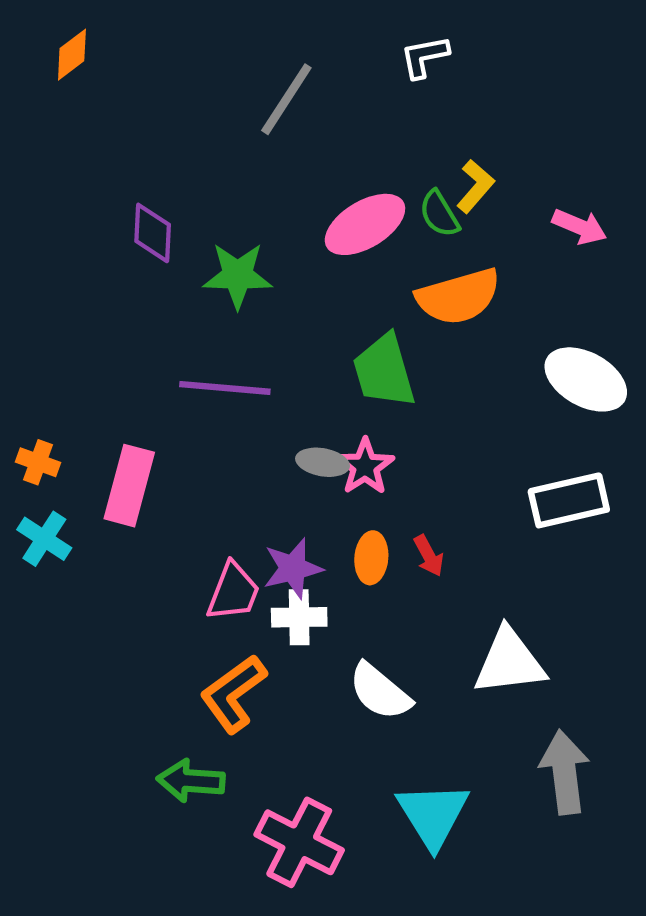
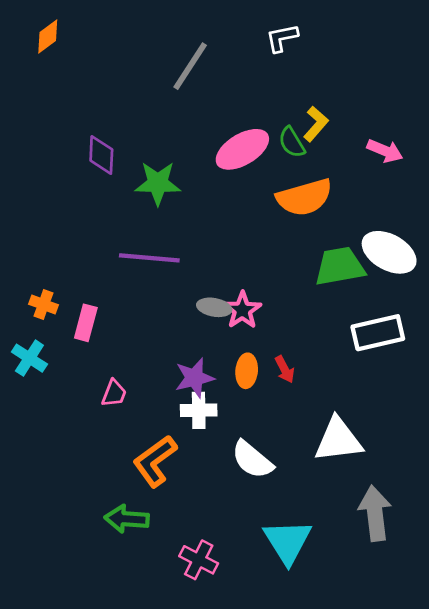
green trapezoid: (384, 371) -> (340, 266), moved, turned 96
orange cross: (38, 462) -> (44, 304), moved
pink rectangle: (129, 486) -> (86, 323), size x0.7
pink trapezoid: (233, 592) -> (114, 393), moved, size x0.7
pink cross: (299, 842) -> (199, 560), size x0.7

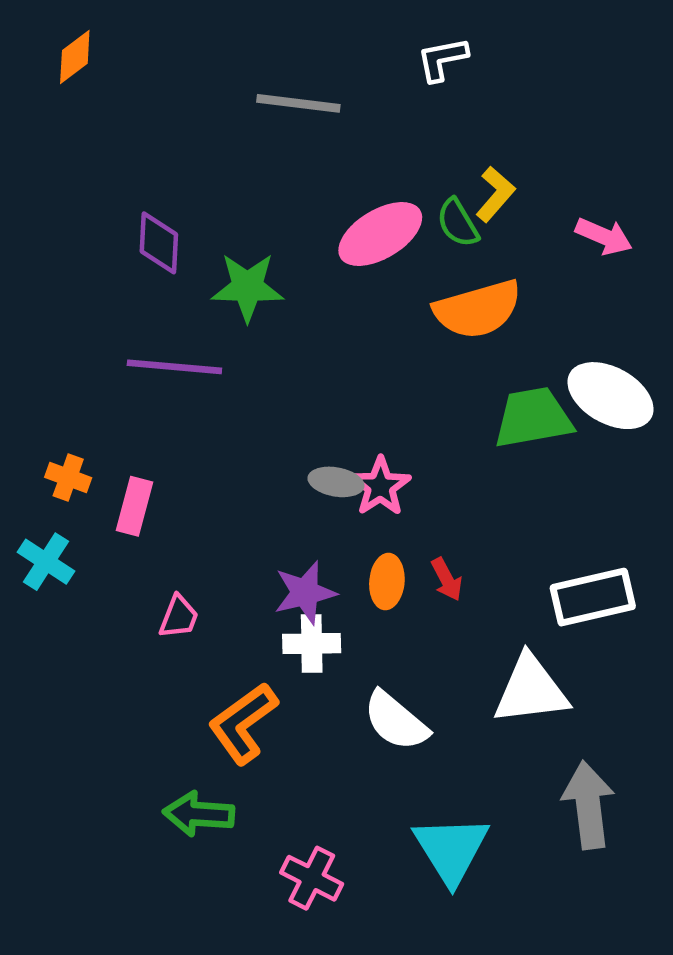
gray line: (190, 66) -> (298, 103), turned 64
purple line: (149, 258) -> (174, 367), moved
white rectangle: (378, 333) -> (593, 597), moved

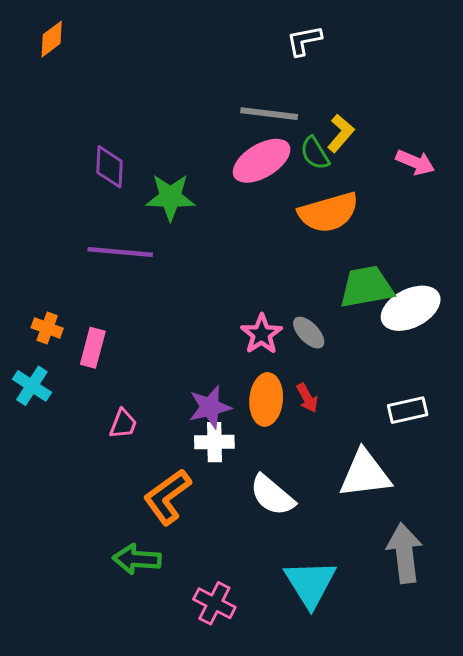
gray line: (298, 103) -> (269, 114), moved
white ellipse: (610, 396) -> (411, 308), moved, turned -56
gray ellipse: (336, 482) -> (309, 333), moved, turned 36
orange ellipse: (387, 582) -> (266, 399), size x1.4
white rectangle: (593, 597) -> (408, 410), size x0.7

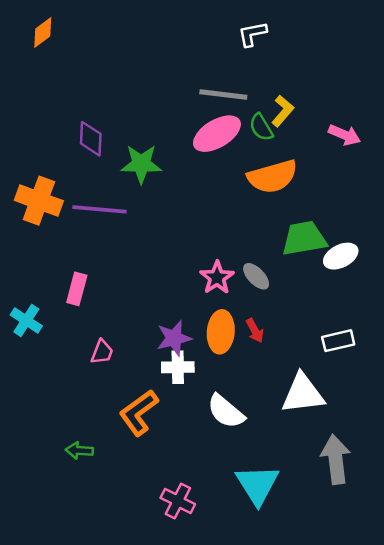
white ellipse: (411, 308) -> (341, 256), size x0.7
orange cross: (47, 328) -> (39, 201), moved, size x1.8
green arrow: (137, 559) -> (79, 451), moved, size x0.7

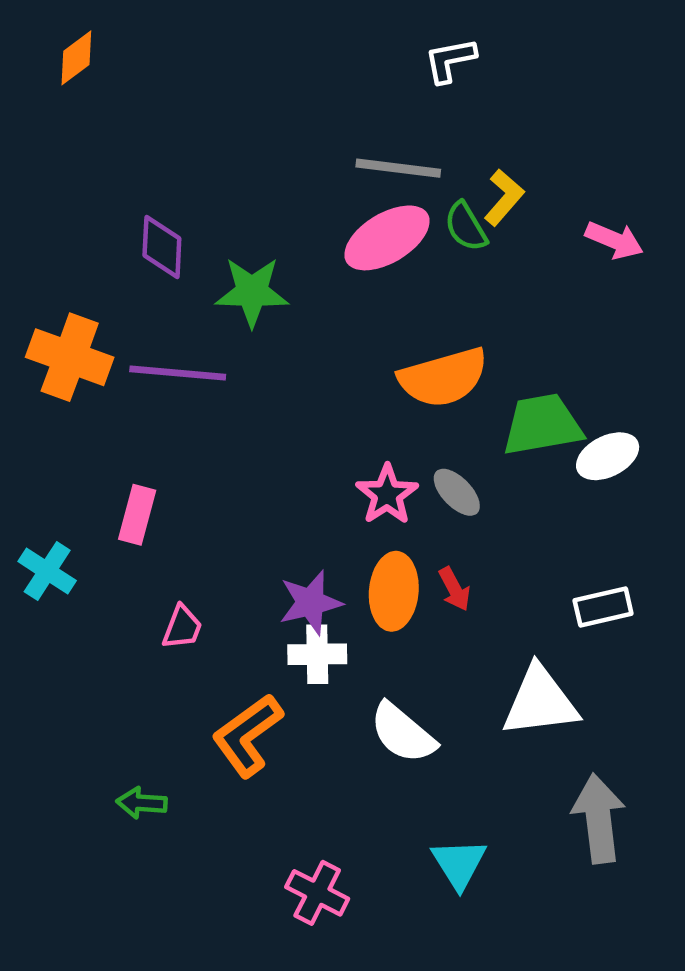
orange semicircle: (273, 177) -> (443, 377), moved
cyan triangle: (257, 485) -> (459, 864), size x0.7

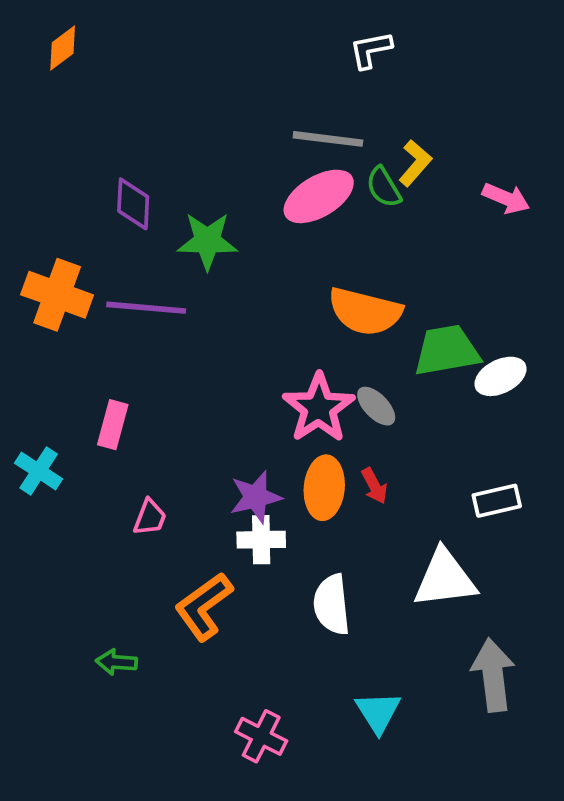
orange semicircle: (443, 377) -> (365, 311), turned 30
pink star: (387, 495) -> (319, 408), size x1.4
white semicircle: (403, 733) -> (332, 605), turned 44

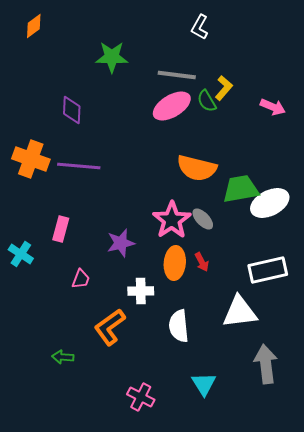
white L-shape: (371, 50) -> (200, 27), turned -50
green star: (207, 241) -> (112, 57), moved
white ellipse: (500, 376) -> (270, 203), size x1.4
purple star: (256, 497) -> (121, 243), moved
white rectangle: (497, 501) -> (268, 270), size x1.5

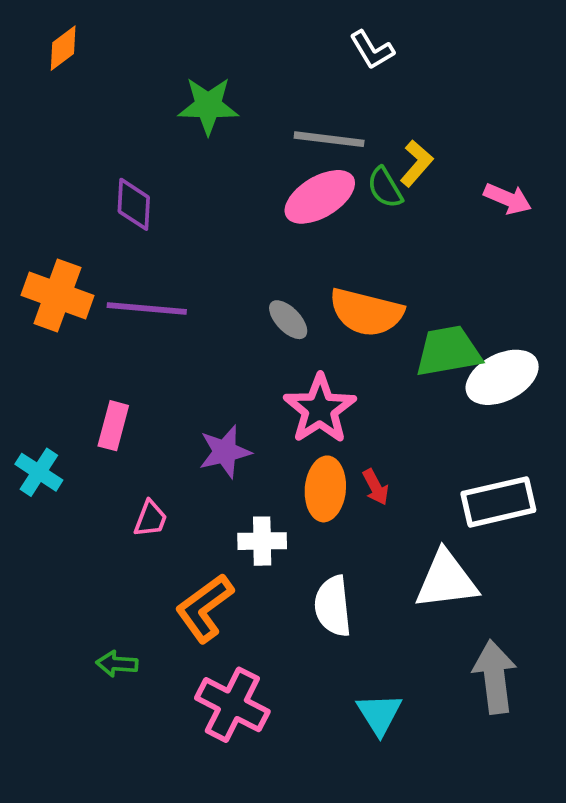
white L-shape: (200, 27) -> (372, 50), turned -60
gray ellipse: (203, 219) -> (288, 320), moved
pink cross: (141, 397) -> (232, 705), moved, size x1.4

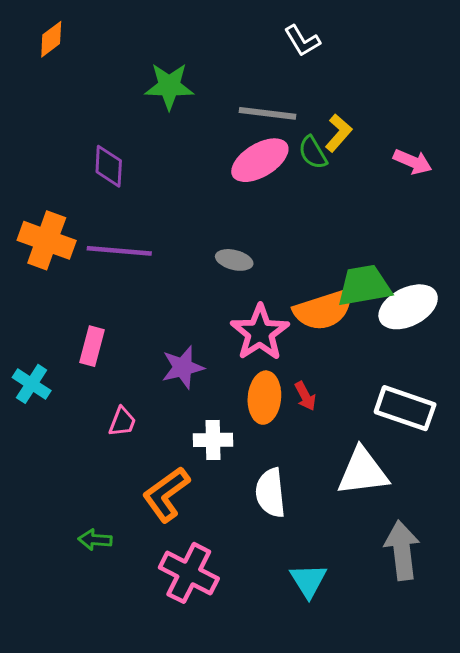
orange semicircle: (366, 312) -> (323, 310), moved, turned -32
gray ellipse: (288, 320) -> (234, 260), turned -32
white rectangle: (498, 502) -> (405, 408), turned 32

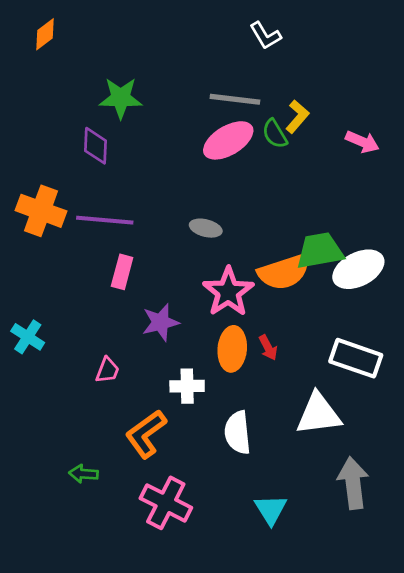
green star: (169, 86) -> (121, 98), moved
pink rectangle: (92, 346) -> (122, 272), moved

